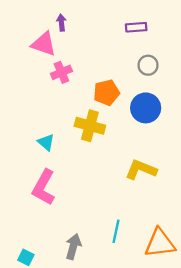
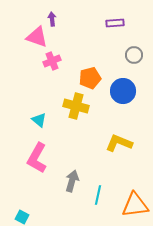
gray circle: (148, 65) -> (134, 55), moved
gray arrow: (73, 247) -> (72, 181), moved

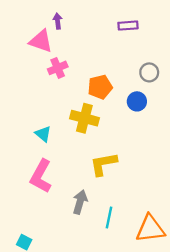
gray circle: (134, 55) -> (149, 72), moved
blue circle: (123, 91) -> (137, 101), size x0.7
yellow L-shape: (119, 143) -> (103, 164), moved, turned -32

